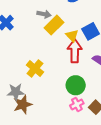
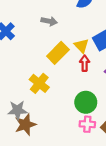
yellow rectangle: (54, 25) -> (58, 53), moved
red arrow: (75, 51) -> (85, 63), size x0.6
pink cross: (77, 104) -> (87, 124), turned 32

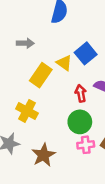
red arrow: (85, 63) -> (81, 93), moved
brown star: (25, 125) -> (44, 155), moved

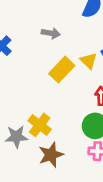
yellow cross: (27, 111) -> (40, 125), moved

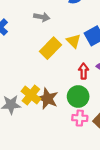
brown star: (51, 155) -> (48, 99), moved, turned -30

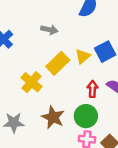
yellow triangle: (74, 41) -> (83, 56), turned 32
yellow cross: (31, 95) -> (31, 82), moved

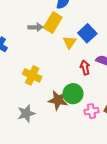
yellow rectangle: (58, 63) -> (53, 23), moved
green circle: (86, 116) -> (73, 94), moved

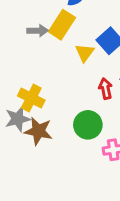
brown star: (58, 100) -> (38, 131), moved
gray star: (26, 113) -> (18, 119), moved

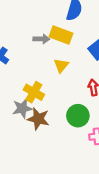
yellow rectangle: (62, 25) -> (61, 35), turned 75
yellow triangle: (85, 53) -> (61, 65), moved

